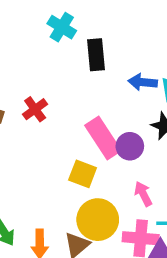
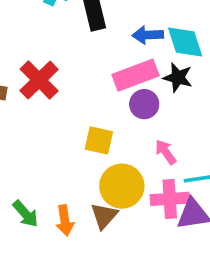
red cross: (35, 109) -> (39, 80), size x1.5
pink rectangle: (103, 138) -> (135, 75), moved, turned -69

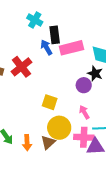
blue arrow: (148, 35) -> (46, 47), moved, turned 56
pink rectangle: (135, 75) -> (71, 48), moved
purple circle: (144, 104) -> (84, 85), moved

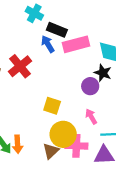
black rectangle: (55, 35) -> (57, 30), turned -60
pink cross: (84, 137) -> (76, 146), moved
orange arrow: (27, 143) -> (18, 144), moved

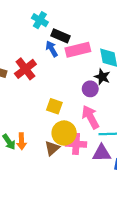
pink arrow: (91, 117) -> (90, 117), size x1.6

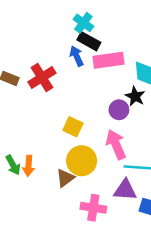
cyan cross: (40, 20) -> (83, 23), moved
pink cross: (76, 144) -> (93, 208), moved

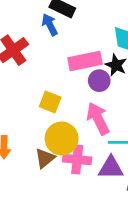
pink rectangle: (109, 60) -> (85, 61), moved
pink cross: (93, 208) -> (77, 160), moved

